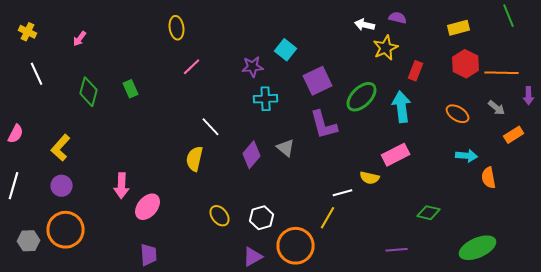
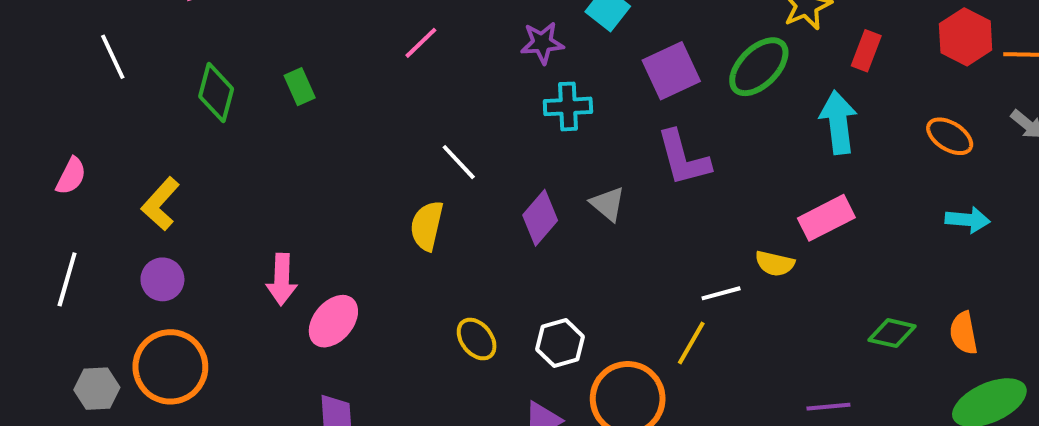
green ellipse: (362, 97) -> (759, 67), moved
orange semicircle: (489, 178) -> (964, 333), moved

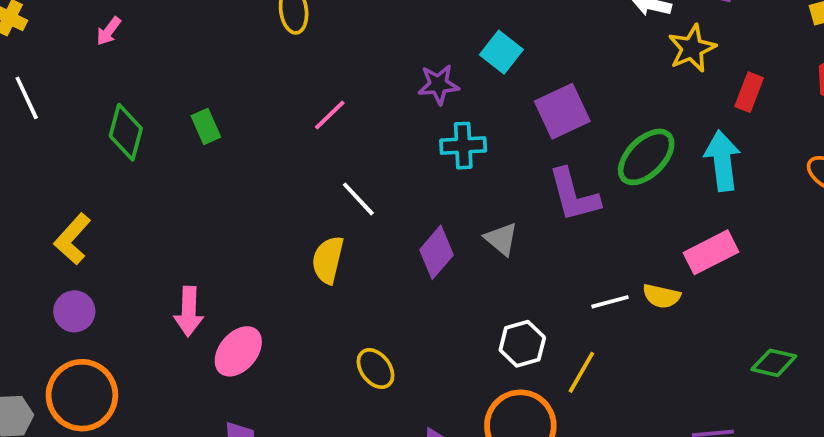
pink line: (421, 43) -> (330, 115), moved
green ellipse: (759, 67) -> (646, 157), moved
white line: (721, 293) -> (610, 302), moved
white hexagon: (560, 343) -> (522, 344), moved

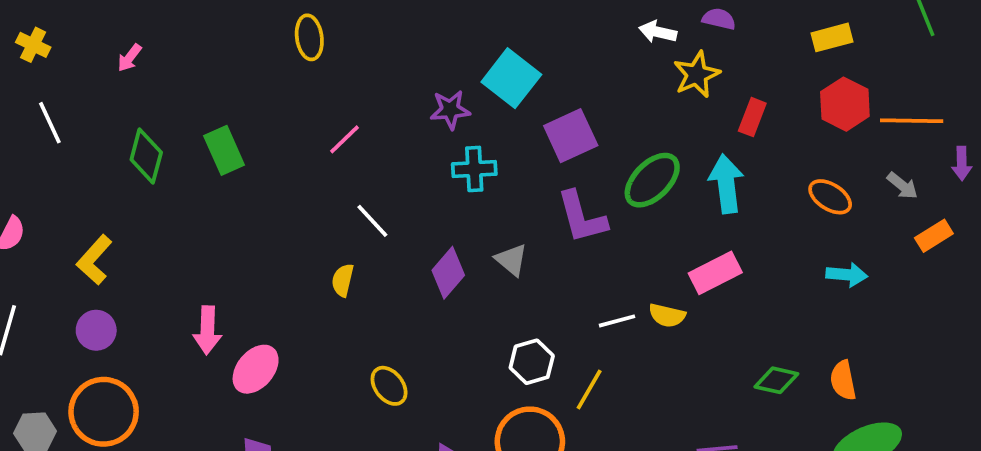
cyan square: (501, 52) -> (511, 78), size x1.4
green rectangle: (206, 126) -> (224, 150), size x1.4
yellow semicircle: (328, 260) -> (343, 280), size x0.7

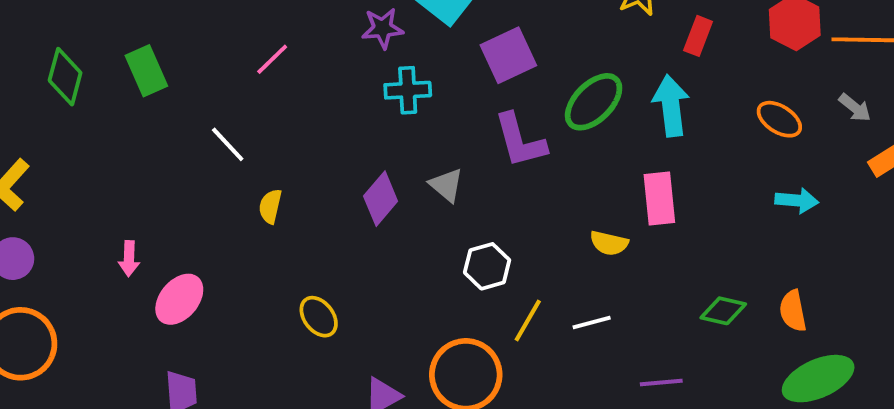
white line: (372, 221) -> (228, 144), moved
pink rectangle: (715, 273) -> (659, 199), turned -69
white line: (617, 321) -> (592, 322), moved
pink arrow: (207, 330) -> (129, 259), size x0.7
white hexagon: (532, 362) -> (487, 266), moved

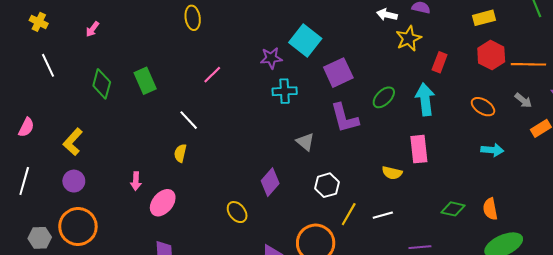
green ellipse: (594, 102) -> (384, 97), size x0.7
purple diamond: (381, 199) -> (270, 182), moved
yellow semicircle: (270, 206) -> (180, 153), moved

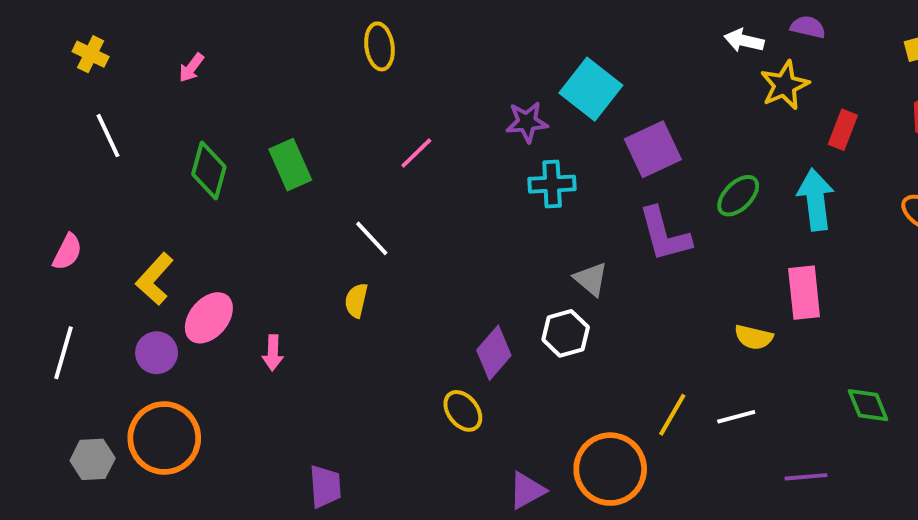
purple diamond: (270, 182) -> (494, 353), moved
white hexagon: (327, 185) -> (566, 333), moved
pink ellipse: (163, 203) -> (209, 318), moved
green diamond: (453, 209) -> (868, 405), turned 55

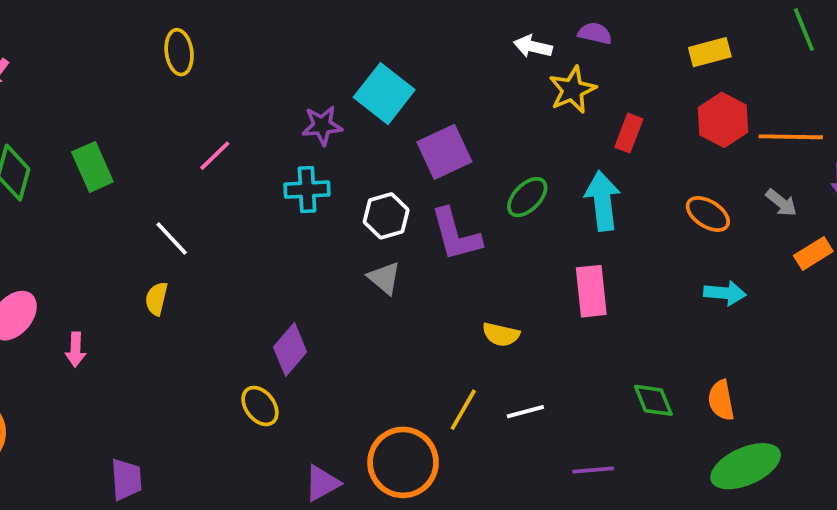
cyan cross: (552, 184) -> (307, 190), moved
white hexagon: (566, 333) -> (386, 216), moved
yellow semicircle: (754, 337) -> (501, 334), moved

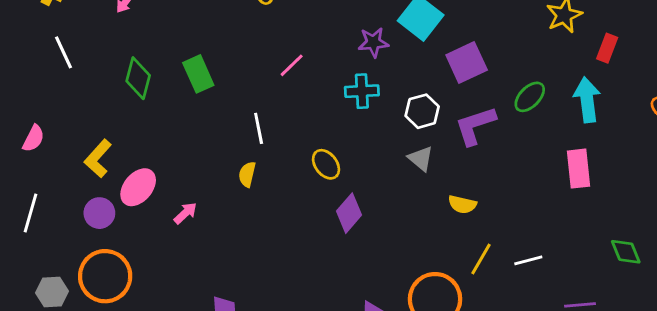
purple L-shape: (456, 235) -> (475, 126), turned 87
white line: (172, 238) -> (259, 128), turned 32
yellow semicircle: (501, 334) -> (462, 204), moved
pink arrow: (76, 350) -> (185, 213), turned -135
yellow ellipse: (260, 406) -> (326, 164), moved

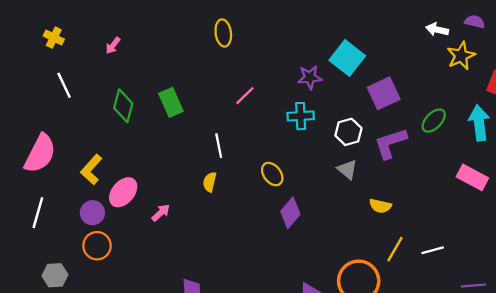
pink semicircle: (33, 138) -> (40, 154), size x1.8
pink rectangle: (578, 169) -> (472, 177), turned -56
orange circle: (105, 276) -> (97, 246), moved, size x0.7

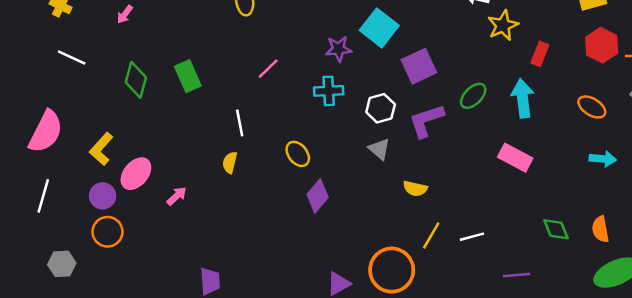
white line: (64, 85) -> (72, 58), turned -40

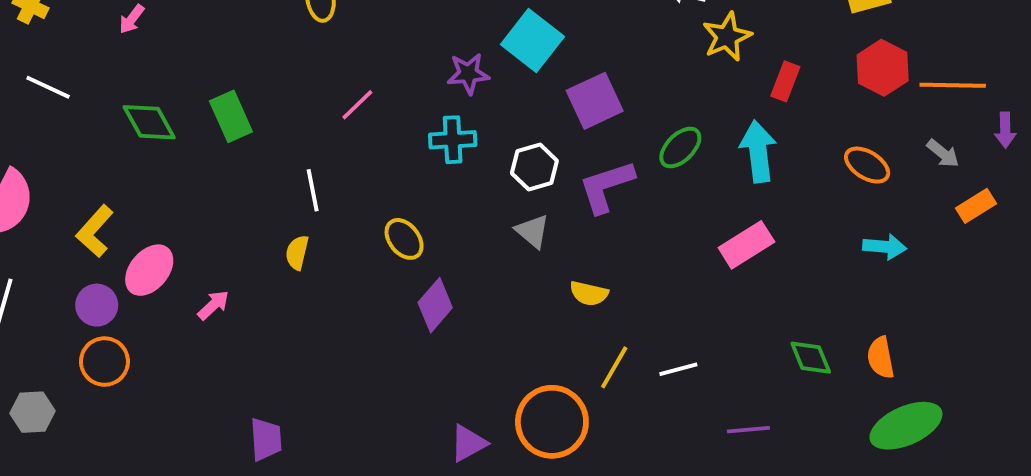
green diamond: (136, 80) -> (149, 122), turned -44
pink rectangle: (515, 158) -> (746, 245), turned -60

